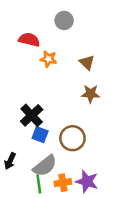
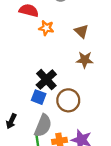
black cross: (32, 115) -> (46, 80), moved
gray semicircle: (45, 166) -> (43, 126), turned -30

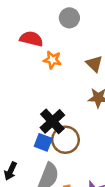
brown circle: (68, 100) -> (65, 140), moved

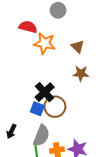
orange star: (52, 60) -> (45, 43), size x1.5

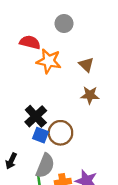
black cross: (45, 92) -> (36, 116), moved

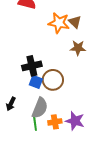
orange star: (49, 61) -> (59, 23), moved
black cross: (36, 116) -> (32, 66), turned 30

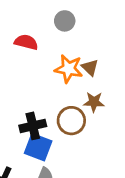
brown circle: (53, 80) -> (71, 121), moved
blue square: (36, 82) -> (38, 147), size x1.5

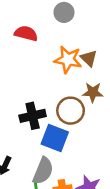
blue square: (38, 147) -> (55, 138), moved

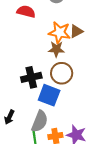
brown triangle: (89, 58) -> (76, 31), turned 48
brown star: (93, 92) -> (56, 49), moved

